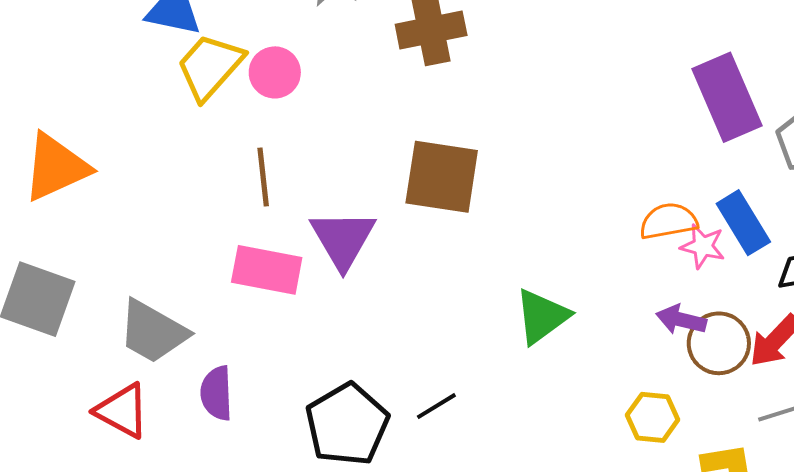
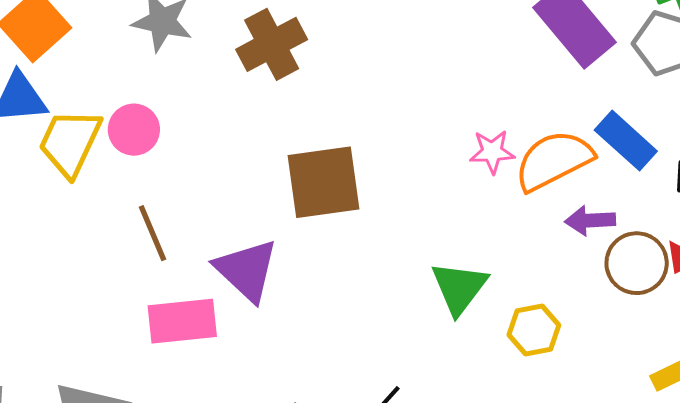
orange semicircle: (668, 221) -> (554, 160), size x1.4
pink star: (703, 246) -> (492, 152), moved
purple arrow: (681, 320) -> (590, 220), moved
yellow hexagon: (653, 417) -> (534, 330), moved

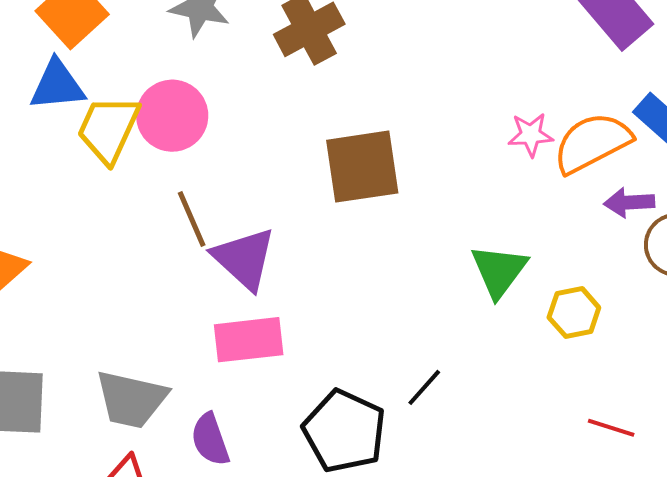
pink circle: (134, 130) -> (172, 116), size x1.4
purple triangle: (247, 270) -> (244, 259), moved
pink rectangle: (182, 321) -> (249, 340), moved

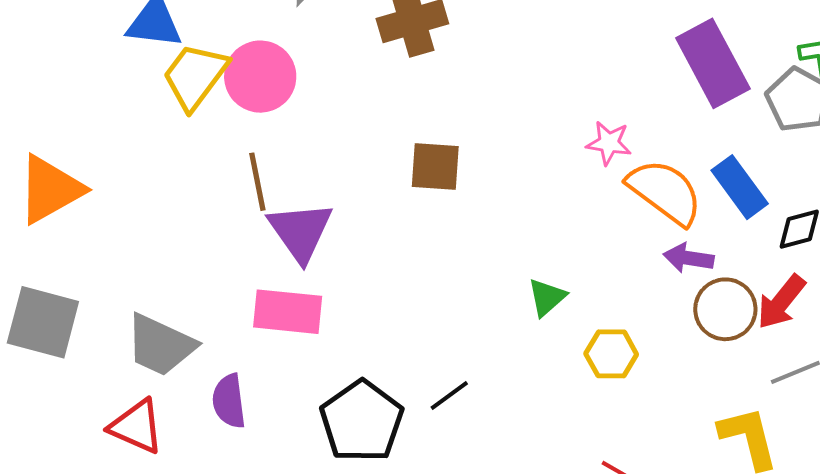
pink star: (531, 135) -> (609, 143), moved
orange semicircle: (592, 143) -> (665, 192), turned 52
brown square: (362, 167) -> (435, 167), size x0.7
green triangle: (499, 271) -> (547, 297), size x0.7

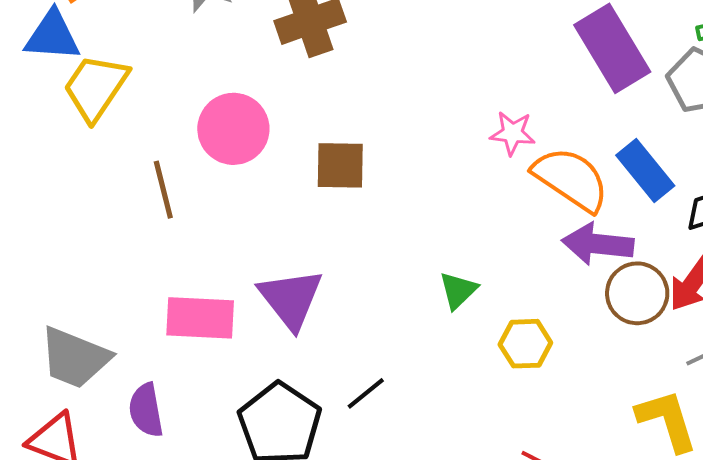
pink circle: (260, 77) -> (233, 129), moved
purple triangle: (300, 231) -> (291, 299), moved
purple arrow: (689, 258) -> (598, 244), size x1.4

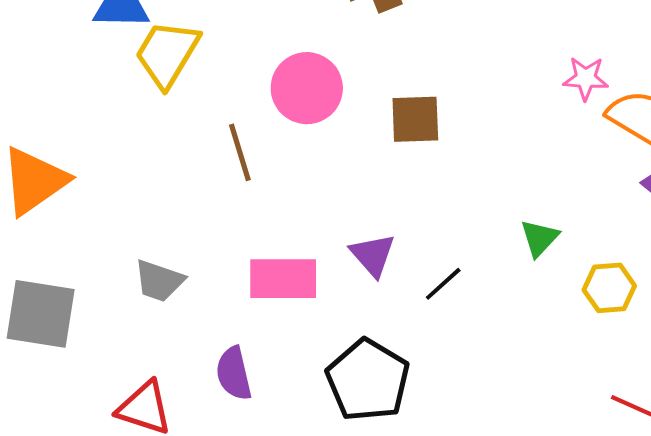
purple triangle: (291, 299) -> (373, 255), size x0.7
gray trapezoid: (75, 358) -> (159, 281), moved, size x0.7
black line: (366, 393) -> (443, 284), moved

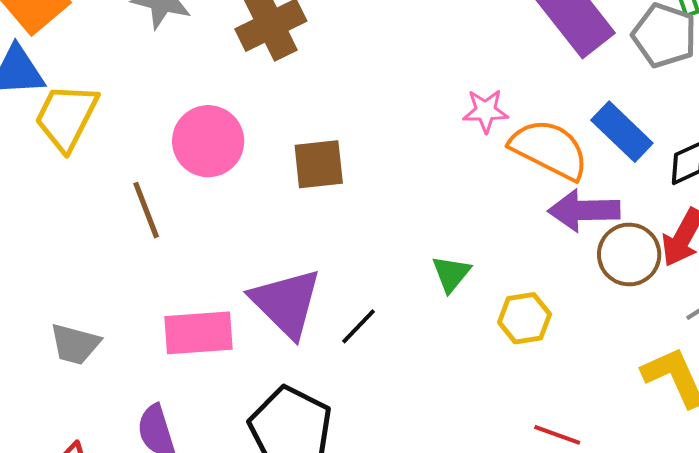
purple triangle: (373, 255) -> (286, 303), size x1.6

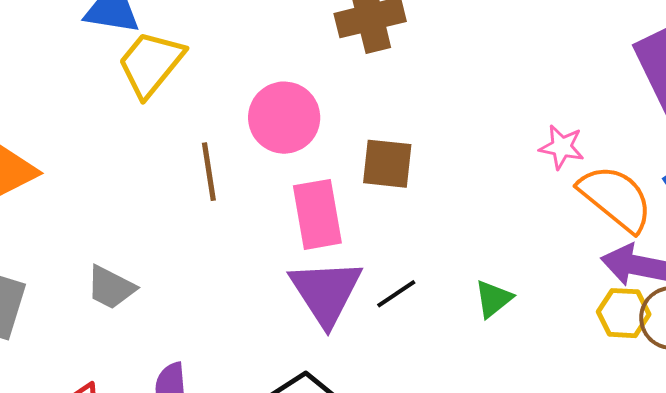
yellow hexagon: (524, 318) -> (624, 313), moved
black line: (359, 326) -> (396, 294), moved
pink rectangle: (198, 333) -> (317, 214), moved, turned 72

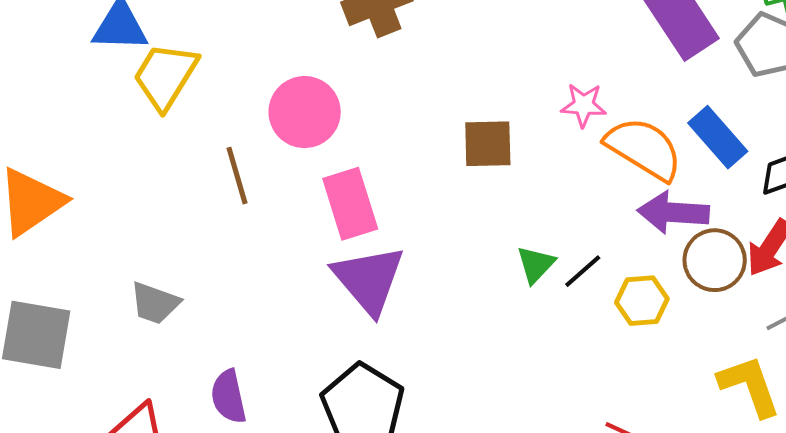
brown square: (387, 164) -> (488, 144), moved
black line: (396, 294) -> (583, 271), moved
yellow hexagon: (624, 313) -> (642, 301), moved

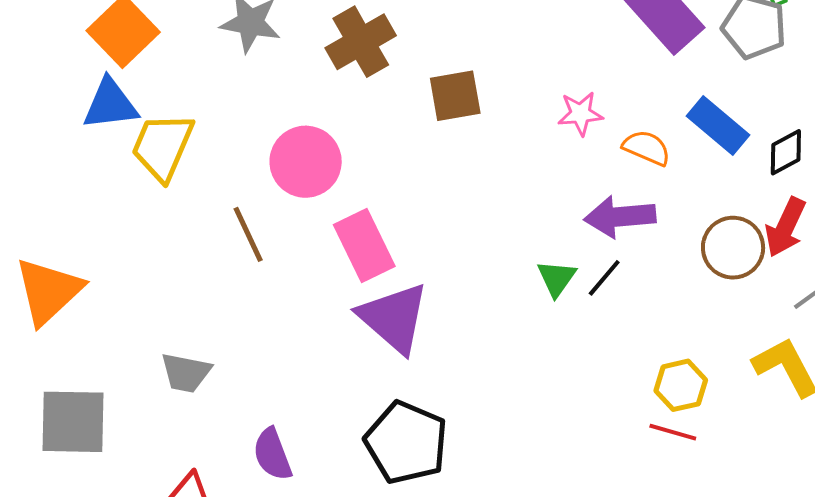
brown square: (488, 144) -> (455, 96), moved
orange semicircle: (644, 149) -> (647, 148), size x0.6
purple arrow: (673, 212) -> (620, 217), moved
yellow hexagon: (642, 301) -> (681, 385), moved

